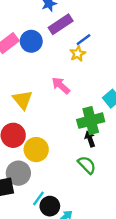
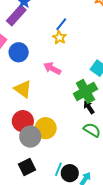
purple rectangle: (61, 24) -> (16, 15), moved
blue circle: (31, 41) -> (19, 52), moved
gray circle: (18, 173) -> (30, 137), moved

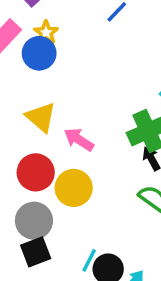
yellow star: (59, 38) -> (46, 33), moved
pink arrow: (52, 68) -> (79, 140), moved
gray circle: (30, 137) -> (34, 221), moved

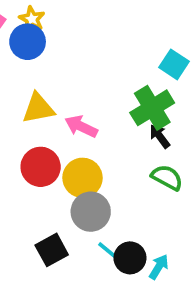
yellow triangle: (41, 117) -> (38, 108), turned -44
gray circle: (34, 221) -> (91, 212), moved
cyan line: (89, 260) -> (109, 251), turned -70

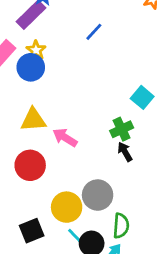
green cross: (152, 108) -> (122, 129), size x0.7
yellow circle: (82, 178) -> (67, 207), moved
green semicircle: (167, 178) -> (121, 226), moved, turned 60
gray circle: (91, 212) -> (98, 195), moved

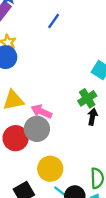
black arrow: (125, 152) -> (92, 117), turned 49
gray circle: (98, 195) -> (37, 129), moved

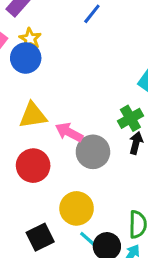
gray circle: (37, 129) -> (93, 152), moved

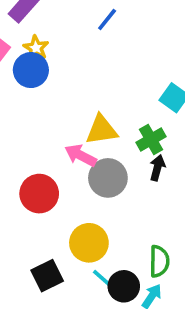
yellow triangle: (33, 115) -> (101, 130), moved

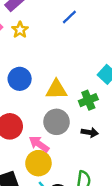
blue circle: (31, 70) -> (20, 79), moved
pink arrow: (81, 155) -> (39, 144), moved
black arrow: (157, 168) -> (90, 132), moved, turned 77

